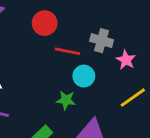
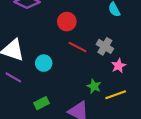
cyan circle: (84, 76) -> (44, 63), moved
green star: (66, 100) -> (94, 86), moved

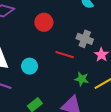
red line: (77, 47) -> (65, 55), moved

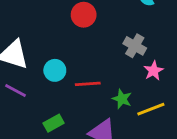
red line: (65, 55) -> (88, 84), moved, turned -30

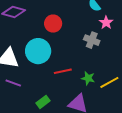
cyan circle: (55, 70) -> (38, 51), moved, size x1.6
pink star: (154, 71) -> (106, 23), moved

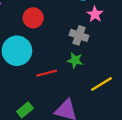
green star: (88, 78) -> (75, 60), moved

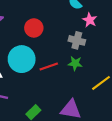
red line: (47, 73) -> (49, 67), moved

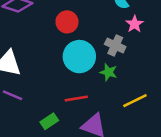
cyan circle: (22, 59) -> (79, 57), moved
red line: (49, 67) -> (76, 99), moved

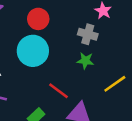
cyan circle: (79, 57) -> (33, 51), moved
red line: (76, 99) -> (59, 91), turned 55

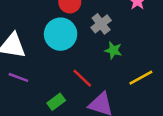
gray cross: (88, 34) -> (101, 24), moved, turned 30

